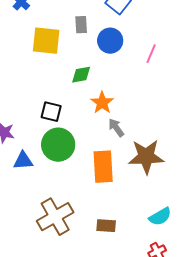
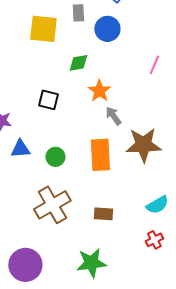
pink line: (151, 54) -> (154, 65), moved
green circle: (58, 145) -> (55, 157), moved, size x0.6

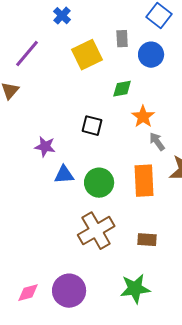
yellow square: (43, 29) -> (87, 55), turned -32
green circle: (55, 157) -> (99, 183), size x1.5

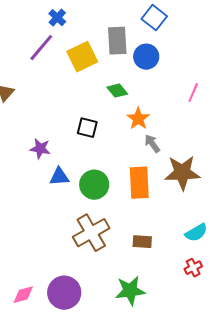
gray rectangle: (122, 39) -> (117, 41), size x1.6
purple line: (27, 54) -> (41, 48), moved
green diamond: (122, 89) -> (117, 91), turned 60

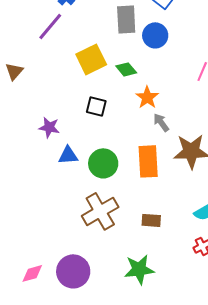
yellow square: (82, 57) -> (91, 59), moved

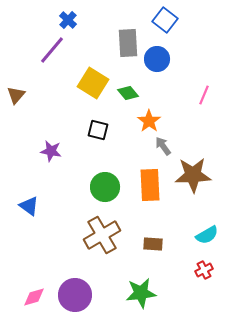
yellow square: (91, 59) -> (93, 83), turned -32
blue triangle: (68, 155) -> (29, 206), moved, turned 40

